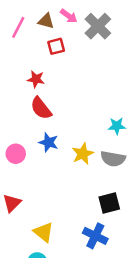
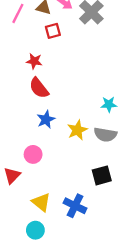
blue star: (49, 142) -> (46, 119), turned 30
pink circle: (16, 154) -> (33, 154), moved
blue cross: (95, 236) -> (75, 206), moved

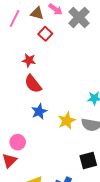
red square: (53, 31) -> (45, 34), turned -32
pink circle: (33, 154) -> (18, 142), moved

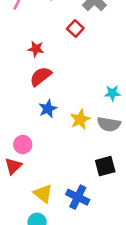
red square: (45, 34) -> (75, 29), moved
red semicircle: (33, 84) -> (41, 76), turned 90

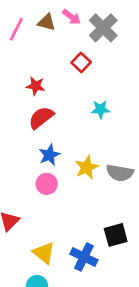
cyan star: (112, 93) -> (100, 109), moved
pink circle: (23, 145) -> (47, 184), moved
black square: (105, 166) -> (116, 235), moved

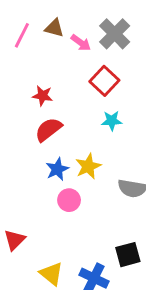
pink arrow: (71, 17) -> (81, 43), moved
red square: (81, 62) -> (104, 81), moved, size x1.4
yellow star: (87, 167) -> (88, 166), moved
pink circle: (47, 184) -> (69, 200), moved

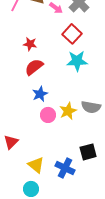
cyan star: (112, 121) -> (77, 61), size x1.5
yellow star: (88, 166) -> (68, 111), moved

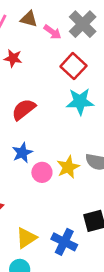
red star: (30, 44) -> (13, 58), moved
blue star: (40, 94) -> (22, 153), moved
yellow triangle: (36, 165) -> (26, 238), turned 48

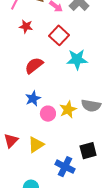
red square: (73, 66) -> (59, 35), moved
yellow triangle: (26, 238) -> (36, 145), moved

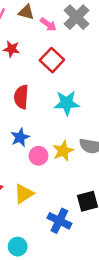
cyan star: (77, 59) -> (67, 103), moved
red semicircle: (34, 65) -> (21, 97), turned -48

